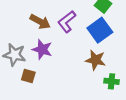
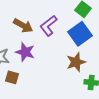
brown star: (96, 60) -> (76, 62), turned -30

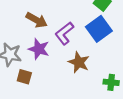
purple L-shape: (49, 26) -> (64, 33), moved
brown star: (76, 62) -> (79, 62), moved, turned -30

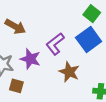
brown arrow: (37, 20) -> (15, 27), moved

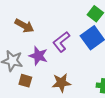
brown star: (69, 72) -> (61, 83), moved, turned -30

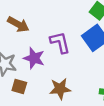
purple L-shape: (61, 42) -> (60, 42), turned 115

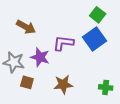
purple L-shape: (60, 42) -> (63, 43), turned -70

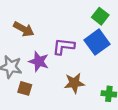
brown star: (63, 84) -> (74, 83), moved

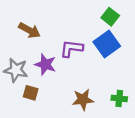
brown star: (74, 83) -> (83, 100), moved

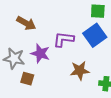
green square: (110, 17) -> (98, 11), turned -35
brown star: (83, 100) -> (80, 71), moved

